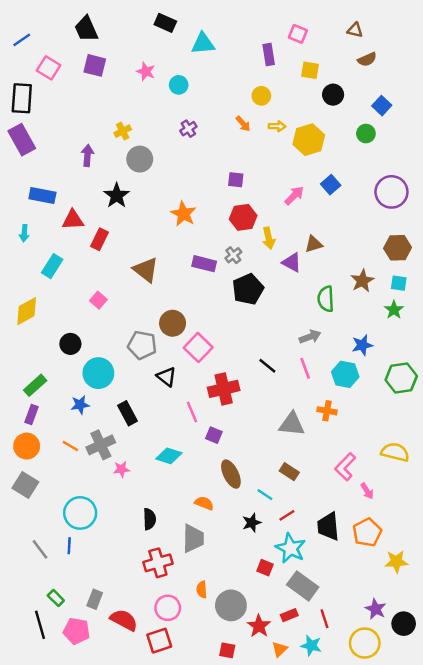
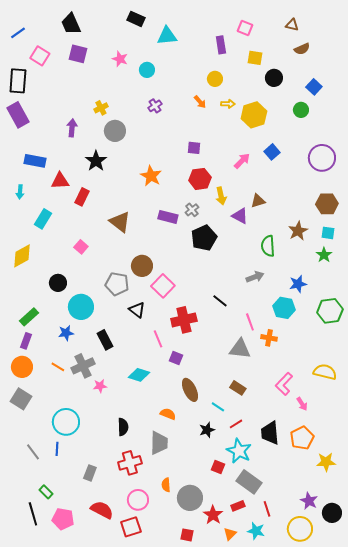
pink line: (305, 368) -> (250, 322), moved
gray rectangle: (95, 599) -> (90, 473), moved

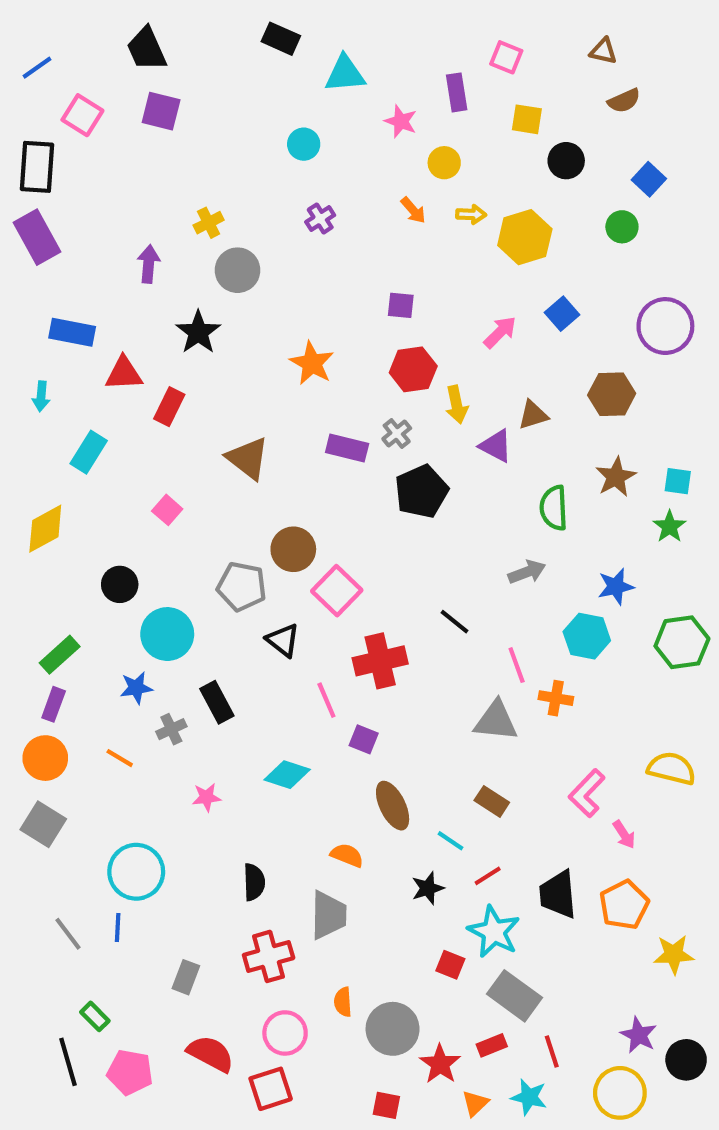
pink star: (120, 59) -> (401, 121), moved
brown hexagon: (327, 204) -> (612, 394), moved
gray cross: (83, 366) -> (171, 729), moved, size x0.6

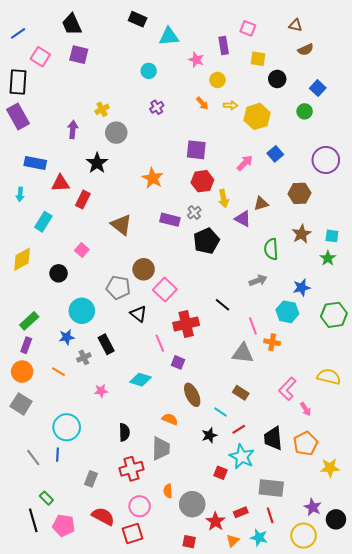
purple square: (401, 305) -> (196, 150), size x1.5
black circle: (120, 584) -> (59, 273), moved
gray rectangle: (514, 996) -> (271, 488), moved, turned -30

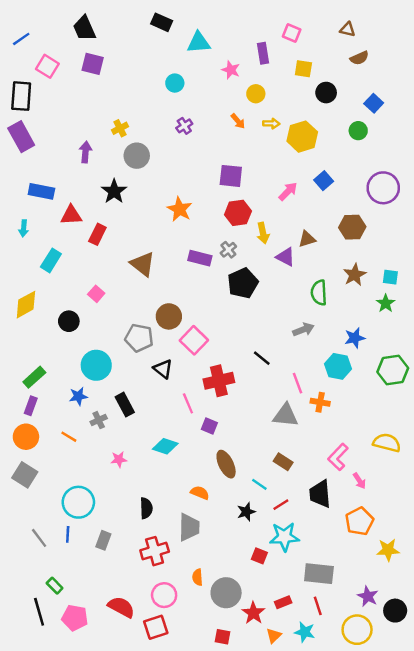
black trapezoid: (273, 438) -> (320, 494), moved
cyan star: (242, 457) -> (284, 537), turned -30
gray rectangle: (91, 479) -> (103, 540), moved

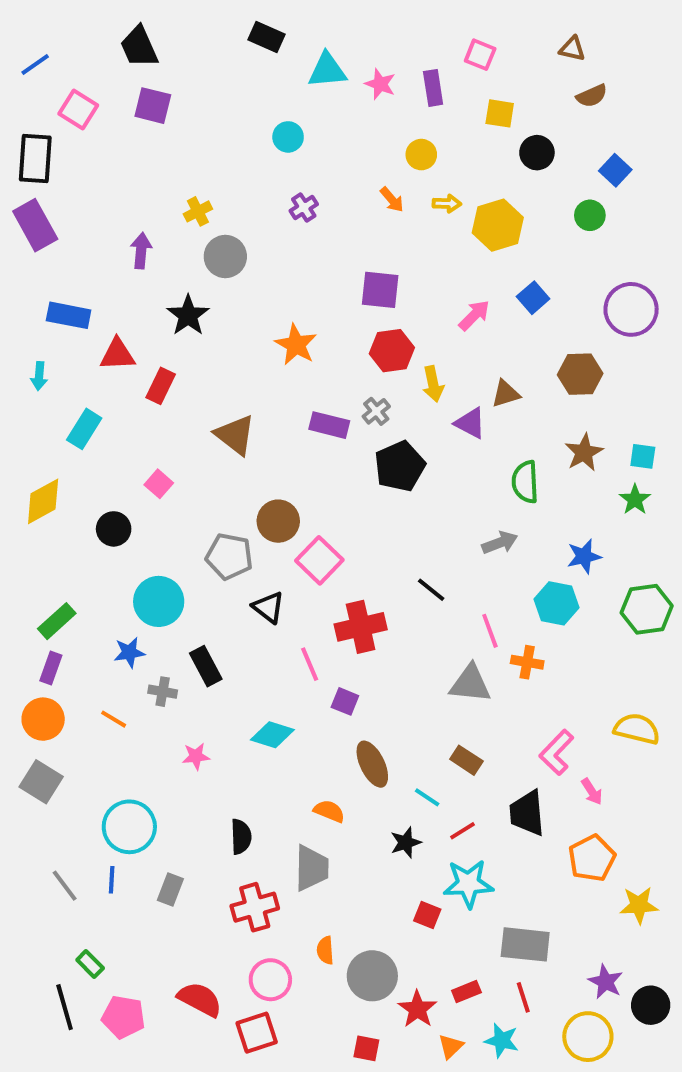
pink star: (231, 70) -> (380, 84), moved
gray cross: (99, 420) -> (163, 692), turned 35

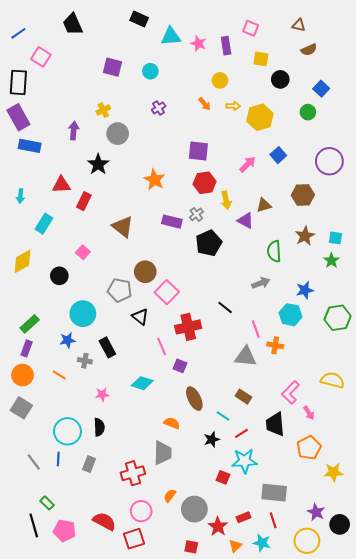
purple square: (153, 106) -> (113, 67), moved
blue rectangle: (69, 315) -> (30, 146), moved
black semicircle: (241, 837) -> (99, 427), moved
orange semicircle: (325, 950) -> (170, 496), turned 40

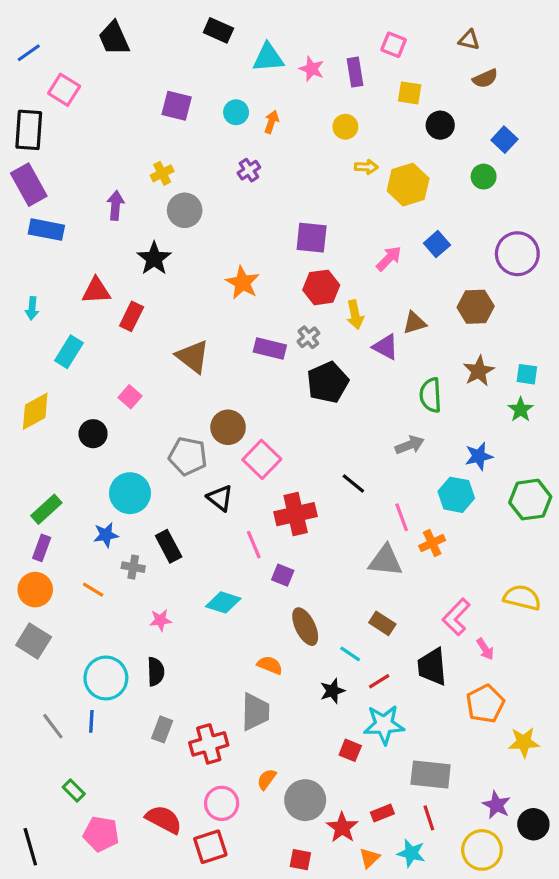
orange arrow: (205, 104) -> (271, 122), moved, turned -120
orange cross: (275, 345) -> (432, 543), turned -35
gray rectangle: (89, 464) -> (162, 729), moved
black line: (34, 525) -> (30, 847), moved

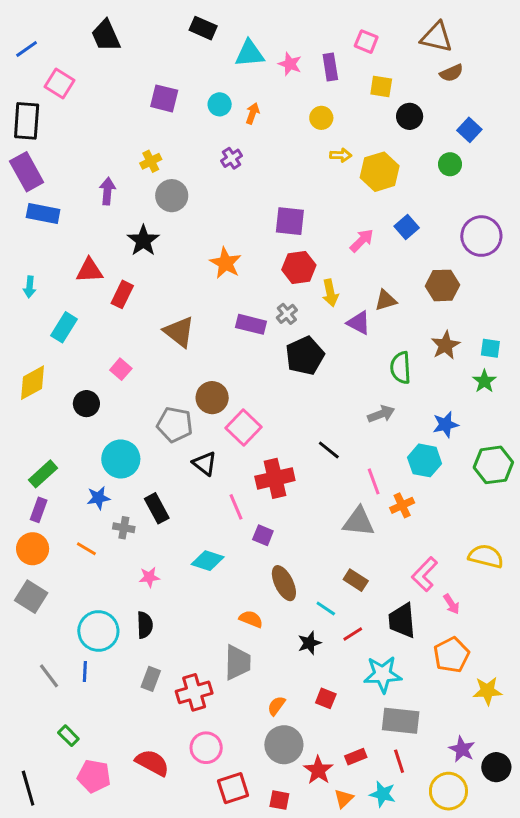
brown triangle: (469, 40) -> (437, 37), size x1.6
cyan star: (384, 725) -> (383, 674), moved
orange semicircle: (267, 779) -> (276, 706), moved
red square: (210, 847) -> (233, 788), moved

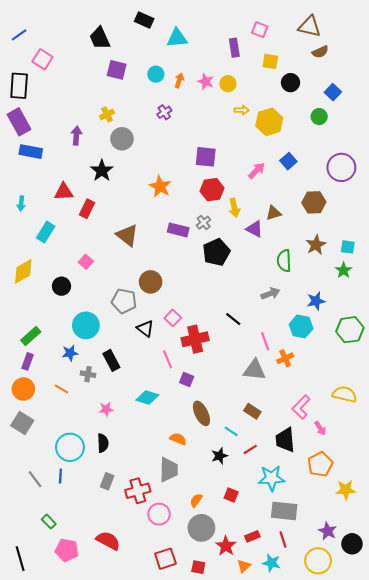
black trapezoid: (106, 36) -> (100, 38), moved
pink star: (290, 64) -> (206, 82), moved
pink square: (244, 428) -> (173, 318), moved, size x0.7
pink circle: (206, 748) -> (159, 514), moved

